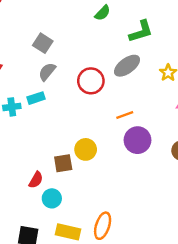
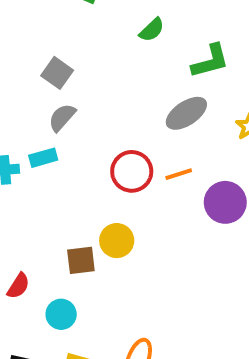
red circle: (91, 81) -> (132, 171), moved
orange line: (125, 115) -> (179, 174), moved
purple circle: (137, 140) -> (225, 202), moved
red semicircle: (36, 180) -> (18, 286), moved

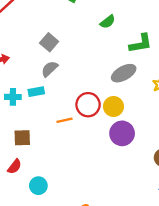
orange line: (179, 174) -> (64, 120), moved
purple circle: (225, 202) -> (122, 133), moved
yellow circle: (117, 241) -> (113, 106), moved
brown square: (81, 260) -> (22, 138), moved

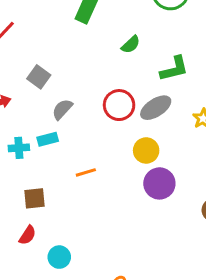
gray square: (49, 42) -> (39, 77), moved
red circle: (88, 105) -> (119, 105), moved

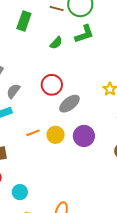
green L-shape: (174, 69) -> (84, 34), moved
gray ellipse: (156, 108) -> (69, 104), moved
yellow circle: (146, 150) -> (56, 135), moved

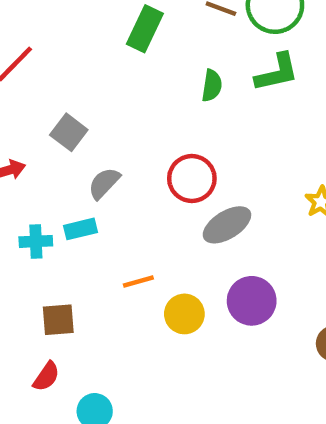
green semicircle: (56, 43) -> (212, 86), turned -40
yellow circle: (56, 135) -> (184, 314), moved

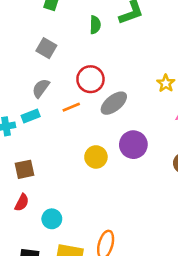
gray square: (69, 132) -> (46, 48), moved
orange line: (138, 281) -> (71, 107), moved

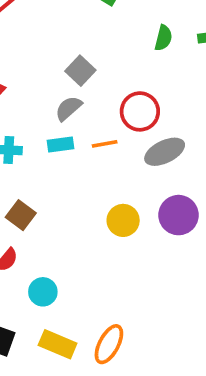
gray square: (46, 48) -> (80, 71), moved
cyan rectangle: (31, 116) -> (61, 144), moved
brown square: (24, 169) -> (21, 215), turned 36

